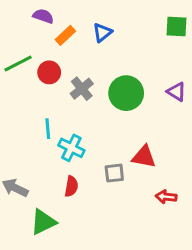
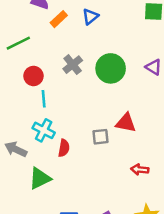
red circle: (49, 72) -> (33, 76), moved
cyan cross: (71, 148) -> (44, 130), moved
red arrow: (166, 197) -> (140, 170), moved

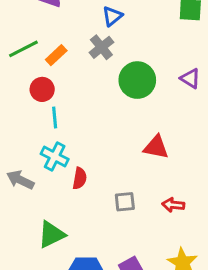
orange rectangle: (59, 19) -> (56, 55), moved
gray cross: (73, 65) -> (101, 47), moved
gray square: (100, 137) -> (125, 202), moved
green triangle: (40, 178) -> (51, 235), moved

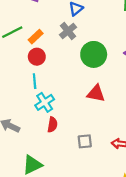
red circle: (42, 89) -> (37, 57), moved
red triangle: (156, 147) -> (96, 93), moved
cyan cross: (55, 156) -> (45, 102), moved, turned 30

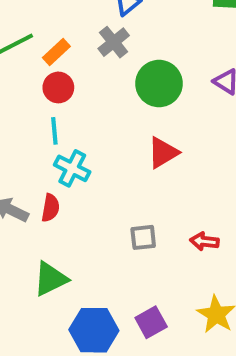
red triangle: (96, 93) -> (163, 153), turned -42
cyan cross: (45, 102) -> (72, 168), turned -30
red semicircle: (52, 125) -> (50, 208), moved

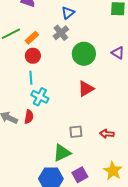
green triangle: (50, 279) -> (62, 153), moved

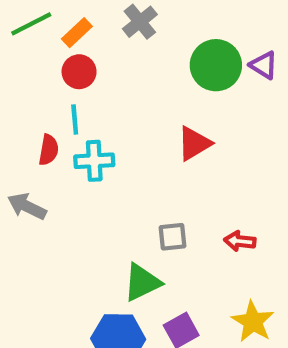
green circle: (84, 54) -> (216, 65), moved
cyan cross: (40, 97) -> (94, 161), turned -30
red semicircle: (29, 117) -> (49, 150), moved

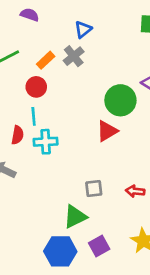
orange rectangle: (77, 33) -> (46, 60), moved
green circle: (216, 65) -> (120, 100), moved

